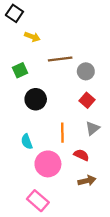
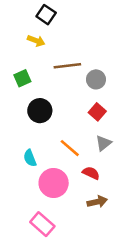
black square: (14, 13) -> (46, 15), moved
orange line: (62, 133) -> (70, 148), turned -48

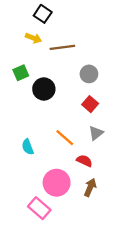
brown line: (67, 66) -> (62, 47), moved
black circle: (40, 111) -> (44, 89), moved
pink circle: (54, 183) -> (57, 183), moved
brown arrow: (97, 202) -> (90, 187), turned -54

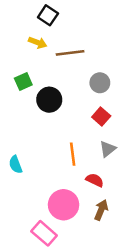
orange line: (65, 138) -> (73, 154), turned 42
cyan semicircle: (28, 147) -> (16, 165), moved

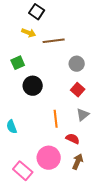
black circle: (49, 100) -> (33, 86), moved
pink rectangle: (44, 233) -> (23, 171), moved

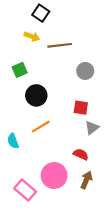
red square: (78, 90) -> (81, 108), moved, turned -32
orange line: (56, 119) -> (41, 127), moved, turned 66

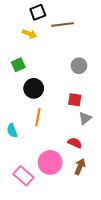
black square: (41, 13) -> (38, 12), turned 35
brown line: (60, 45) -> (62, 25), moved
orange line: (41, 127) -> (38, 117), turned -48

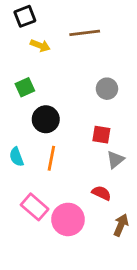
black square: (38, 12) -> (25, 16), moved
cyan semicircle: (12, 131) -> (17, 157), moved
brown arrow: (80, 167) -> (121, 225), moved
pink rectangle: (23, 176) -> (35, 207), moved

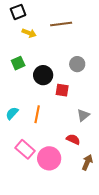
black circle: (46, 119) -> (43, 75), moved
red square: (101, 135) -> (62, 90), moved
cyan semicircle: (17, 157) -> (12, 113), turned 64

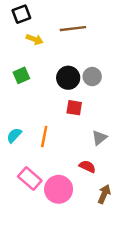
black circle: (43, 75) -> (68, 78), moved

